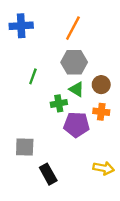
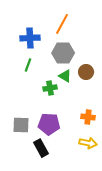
blue cross: (21, 26) -> (30, 38), moved
orange cross: (101, 112) -> (88, 117), moved
purple pentagon: (76, 125) -> (49, 124), moved

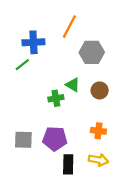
gray hexagon: (63, 53) -> (92, 52), moved
green line: (28, 65) -> (22, 65), moved, turned 32
brown circle: (86, 72) -> (100, 90), moved
black rectangle: (41, 148) -> (68, 164), moved, turned 30

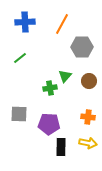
blue cross: (33, 42) -> (25, 22), moved
green triangle: (73, 85) -> (65, 76), turned 40
gray square: (23, 140) -> (19, 114), moved

